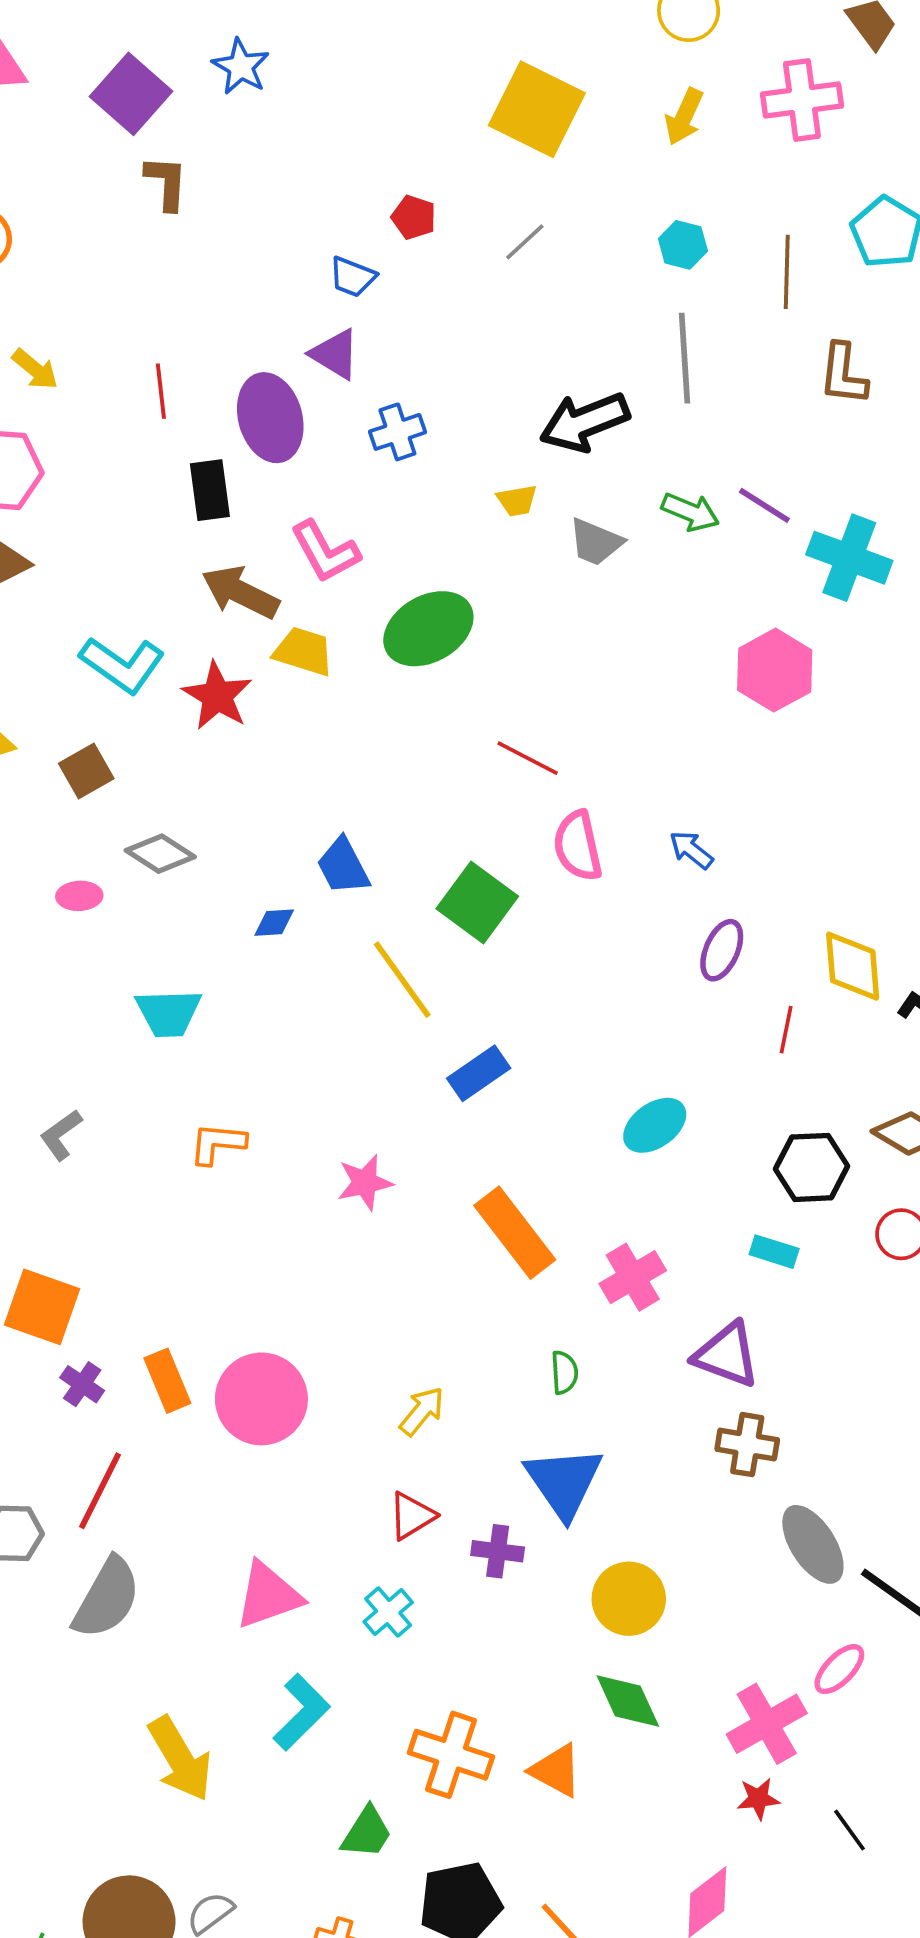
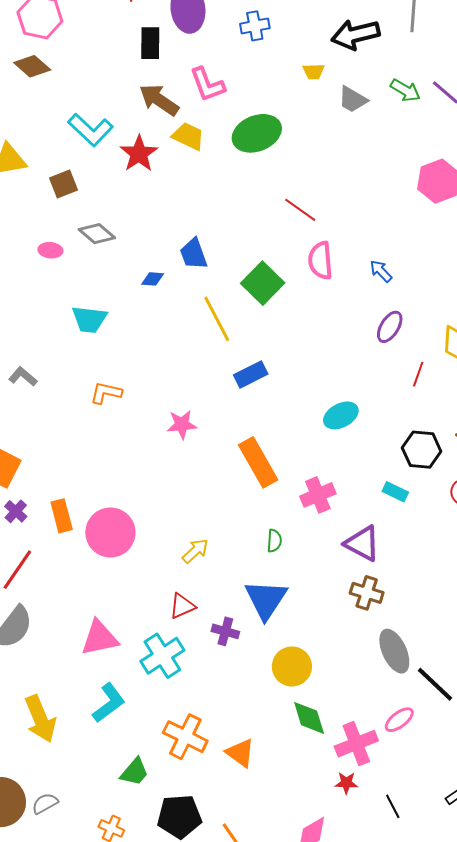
gray L-shape: (61, 1135) -> (23, 376), turned 68
cyan cross: (388, 1612) -> (162, 656), size x1.6
green diamond: (628, 1701) -> (309, 718), moved

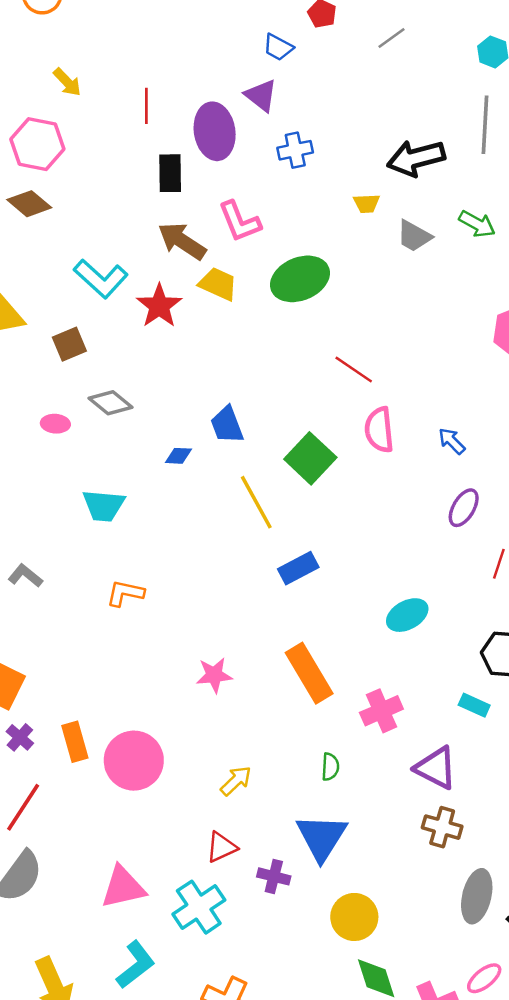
pink star: (182, 425) -> (214, 675), moved
gray ellipse: (394, 651) -> (477, 896), turned 39

